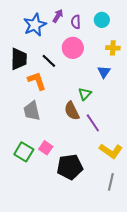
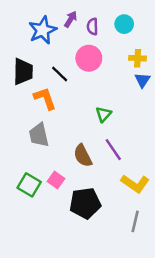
blue triangle: (104, 72) -> (142, 80), moved
brown semicircle: (72, 111) -> (83, 156), moved

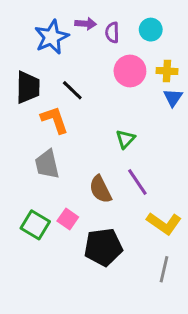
purple arrow: (71, 19) -> (86, 24), turned 63
pink circle: (89, 58) -> (130, 71), moved

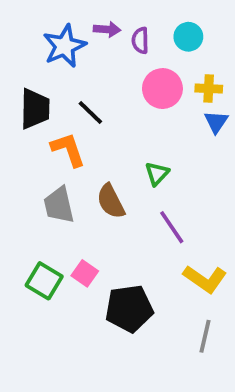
brown semicircle: (100, 189) -> (111, 201), moved

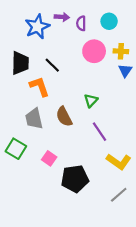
green square: (44, 281) -> (16, 149), moved
gray line: (205, 336) -> (119, 195), turned 36

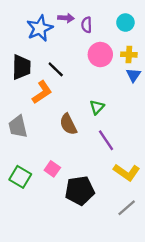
cyan circle: (109, 21) -> (125, 23), moved
orange L-shape: (39, 87) -> (42, 92), turned 75
gray trapezoid: (34, 119) -> (18, 127), moved
green square: (16, 149) -> (20, 177), moved

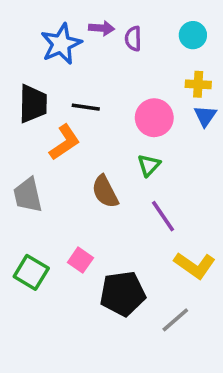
pink circle: (100, 55) -> (154, 118), moved
black line: (56, 69) -> (86, 107), turned -36
gray line: (127, 208) -> (175, 320), moved

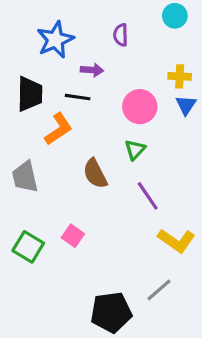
purple arrow: (102, 28) -> (92, 70), moved
cyan circle: (193, 35) -> (175, 16), moved
black pentagon: (123, 293) -> (111, 312), moved

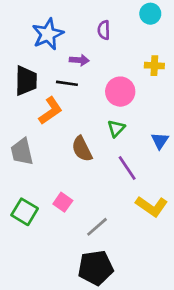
blue triangle: (186, 105) -> (160, 141), moved
gray line: (159, 290) -> (97, 227), moved

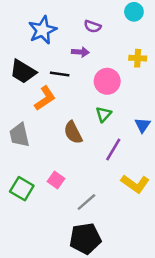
purple semicircle: (104, 30) -> (93, 26), turned -70
purple arrow: (79, 60) -> (80, 52), moved
black trapezoid: (26, 81) -> (23, 72), turned 120
purple line: (127, 168) -> (113, 150), turned 65

